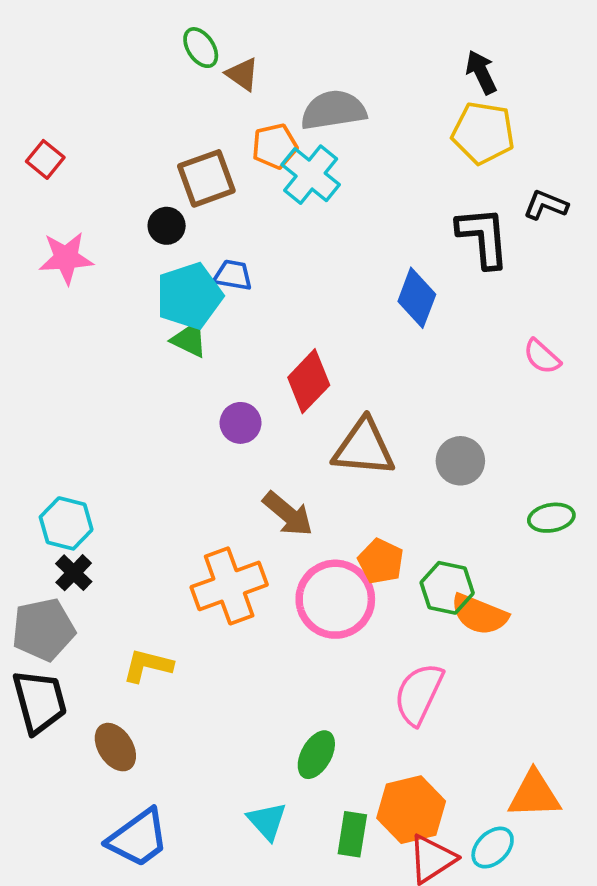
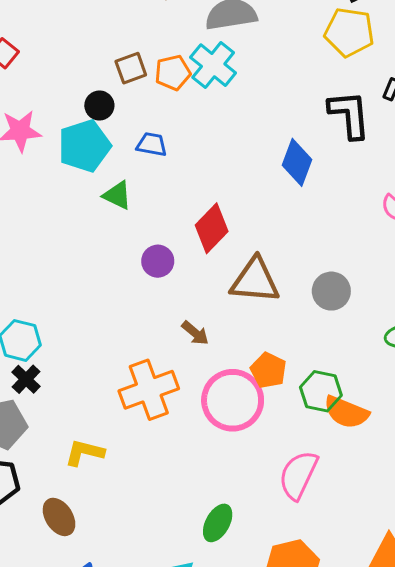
orange pentagon: (275, 146) -> (173, 73), moved
brown square: (206, 178) -> (131, 68), size x0.7
cyan pentagon: (189, 296) -> (84, 146), moved
brown arrow: (288, 514) -> (195, 333), size x0.7

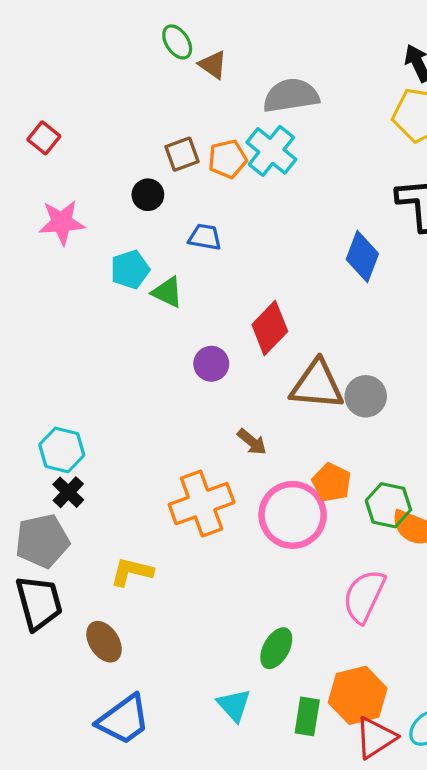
cyan pentagon: (84, 146) -> (130, 270), moved, size x0.7
gray circle: (331, 291) -> (366, 396), moved

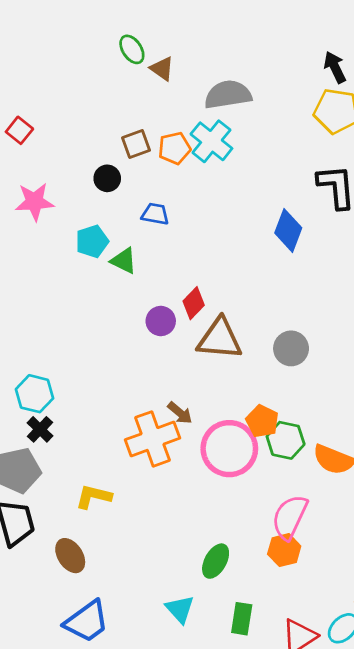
red diamond: (270, 328) -> (194, 303), moved, size x0.7
brown triangle: (317, 385) -> (220, 339), moved
brown arrow: (252, 442) -> (180, 413), moved
green hexagon: (388, 505) -> (286, 440), moved
orange hexagon: (358, 695) -> (284, 550), moved, size x0.7

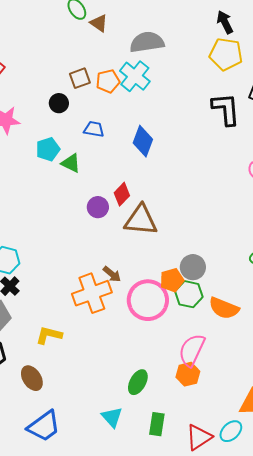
blue diamond: (288, 230) -> (143, 141), moved
gray circle: (291, 348) -> (193, 267), moved
orange pentagon: (262, 421) -> (172, 280), turned 30

